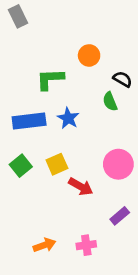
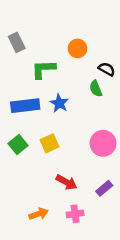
gray rectangle: (18, 16) -> (17, 42), moved
red arrow: (81, 187) -> (67, 182), moved

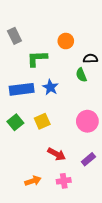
black semicircle: (107, 69) -> (90, 58), turned -32

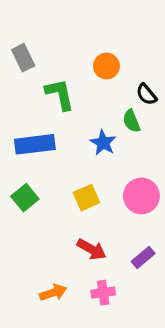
green L-shape: (37, 58) -> (60, 94), turned 80
black semicircle: (90, 58) -> (146, 94), turned -128
blue star: (50, 87) -> (103, 143), moved
yellow square: (42, 121) -> (86, 198), moved

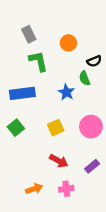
gray rectangle: (23, 58) -> (29, 34), moved
black semicircle: (146, 94) -> (94, 61), turned -72

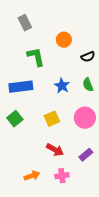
gray rectangle: (29, 34) -> (25, 23), moved
green semicircle: (85, 78) -> (88, 85), moved

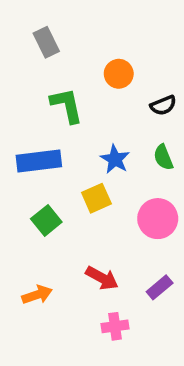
green square: (15, 119) -> (46, 220), moved
yellow square: (52, 119) -> (96, 198), moved
orange arrow: (32, 176) -> (37, 295), moved

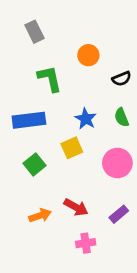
orange arrow: (37, 295) -> (40, 216), moved

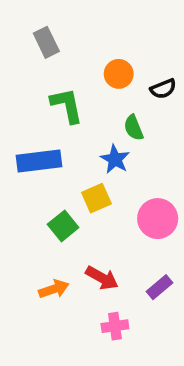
black semicircle: (122, 79) -> (163, 89), moved
green semicircle: (122, 117) -> (134, 128), moved
green square: (34, 164) -> (63, 226), moved

